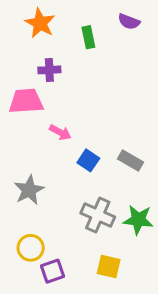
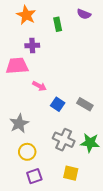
yellow circle: (31, 248) -> (27, 152), moved

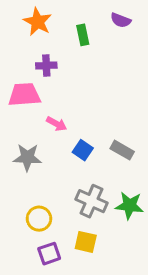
gray star: (19, 123) -> (27, 157), moved, turned 30
yellow square: (71, 173) -> (86, 242), moved

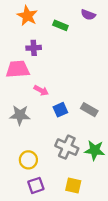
green rectangle: (83, 35) -> (60, 25), turned -56
blue square: (83, 150) -> (60, 110), turned 32
yellow square: (86, 242) -> (73, 185), moved

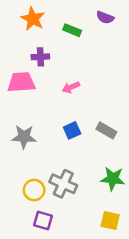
pink arrow: (41, 90) -> (71, 87), moved, turned 128
gray cross: (67, 147) -> (63, 184), moved
purple square: (36, 185) -> (43, 220), turned 35
yellow square: (73, 185) -> (110, 220), moved

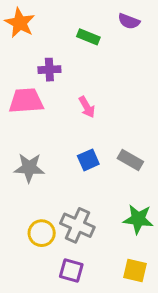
orange star: (33, 19) -> (20, 23), moved
pink arrow: (71, 87) -> (87, 107), turned -96
purple square: (43, 220) -> (71, 271), moved

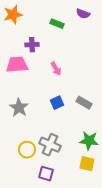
orange star: (20, 23) -> (13, 15), turned 30
gray star: (29, 168) -> (19, 108), turned 30
yellow square: (135, 271) -> (87, 164), moved

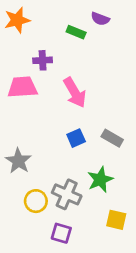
purple semicircle: (83, 14) -> (100, 19), moved
pink arrow: (56, 69) -> (75, 92), size x1.6
gray star: (19, 108) -> (18, 161), moved
green star: (89, 141) -> (100, 180), moved, turned -30

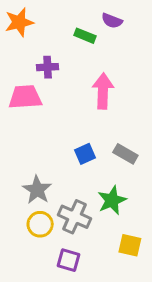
pink arrow: (75, 92) -> (103, 91), moved, turned -148
gray star: (18, 161) -> (37, 190), moved

